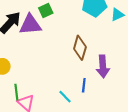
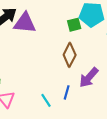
green square: (46, 10) -> (74, 25), moved
purple arrow: (103, 66) -> (89, 77), turned 35

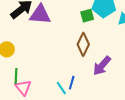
blue line: (67, 92) -> (72, 83), moved

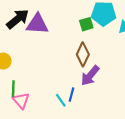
purple arrow: (102, 66) -> (90, 76), moved

